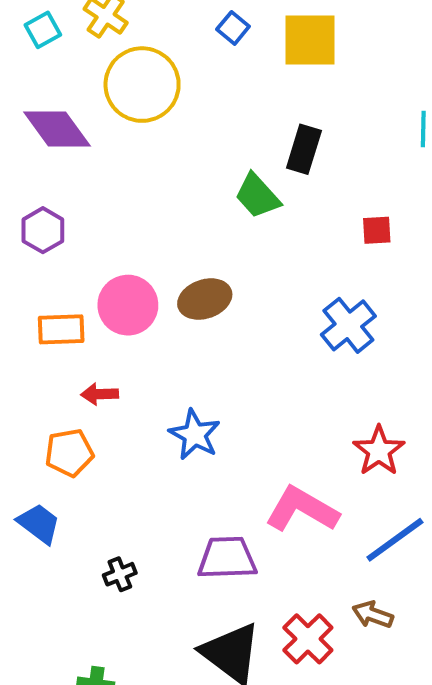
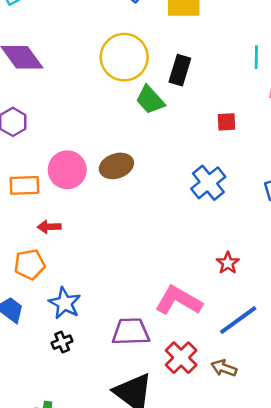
yellow circle: (142, 85) -> (124, 57), moved
blue star: (195, 435) -> (65, 303), moved
red star: (379, 451) -> (228, 263), size x0.7
red cross: (308, 639) -> (181, 358), moved

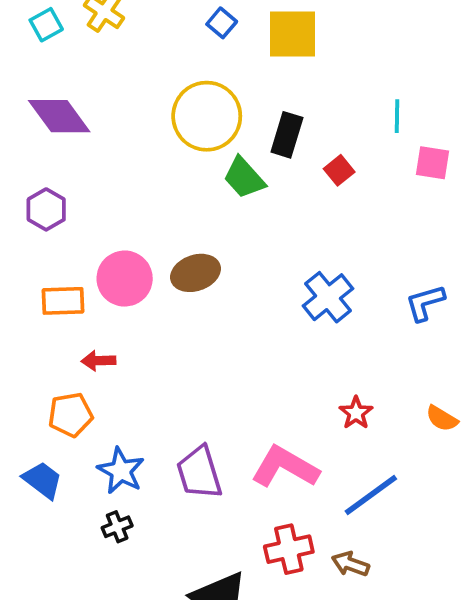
red square: (226, 122) -> (339, 170), moved, turned -36
purple trapezoid: (131, 332) -> (199, 473), moved, turned -105
red cross: (181, 358) -> (289, 549), turned 32

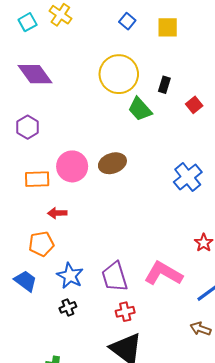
yellow square: (293, 34) -> (168, 27), size x0.7
black rectangle: (287, 135) -> (164, 85), size x0.7
red cross: (289, 549) -> (125, 312), moved, size x0.7

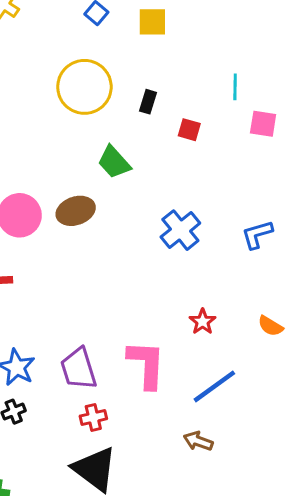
red square: (194, 105) -> (189, 130), turned -35
green trapezoid: (140, 109) -> (114, 162), moved
pink L-shape: (163, 274) -> (146, 364), turned 63

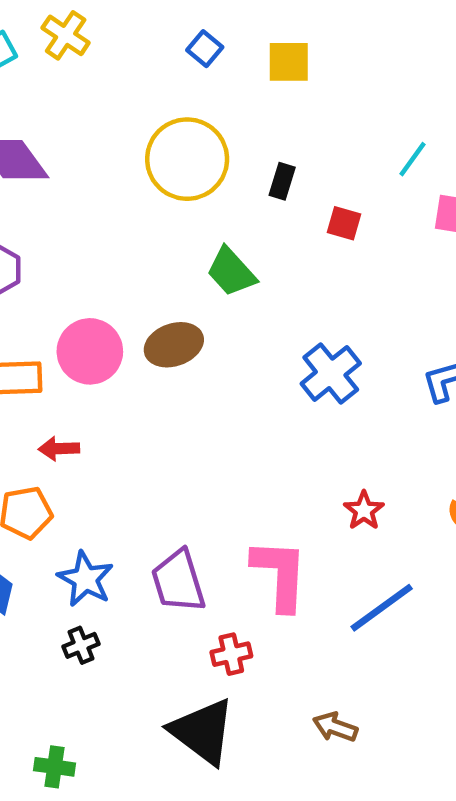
cyan line: (235, 87) -> (413, 159), turned 35
red cross: (93, 417) -> (231, 654), moved
brown arrow: (198, 441) -> (335, 727), moved

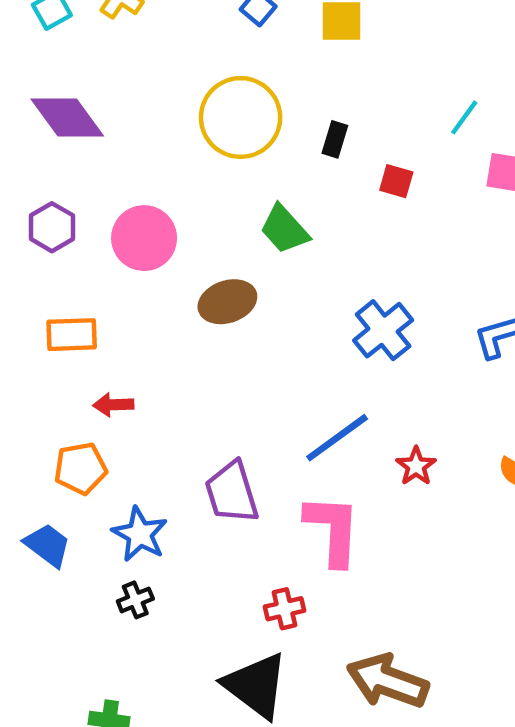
pink circle: (90, 351) -> (144, 238), moved
purple trapezoid: (178, 581) -> (232, 492), moved
blue line: (382, 608) -> (337, 438), moved
brown arrow: (335, 727) -> (388, 681), size x1.8

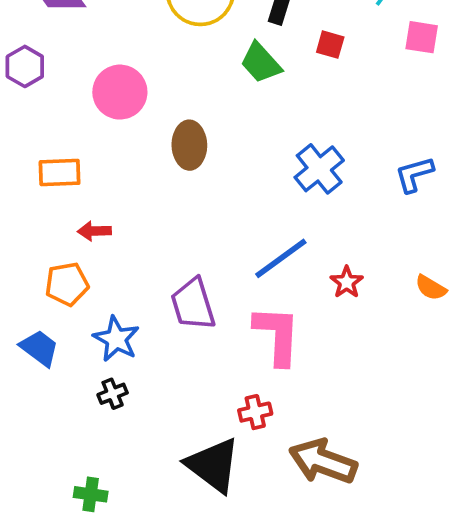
purple hexagon: (52, 227) -> (25, 66), moved
green trapezoid: (284, 229) -> (261, 63), moved
brown ellipse: (227, 302) -> (189, 145), turned -72
red cross: (284, 609) -> (255, 412), moved

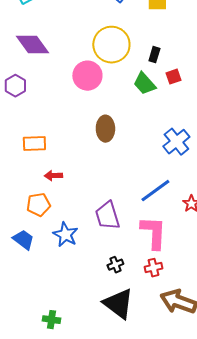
red square: (330, 45) -> (173, 77), moved, turned -35
pink circle: (120, 92) -> (87, 76), moved
black cross: (113, 394) -> (115, 265), moved
red cross: (255, 412) -> (153, 268), moved

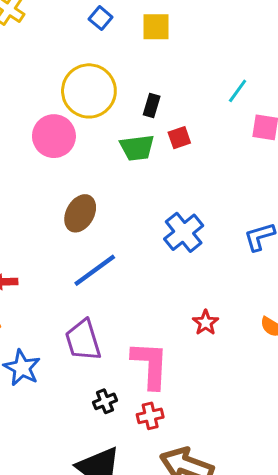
green trapezoid: (144, 84) -> (137, 148), turned -55
brown ellipse: (105, 129) -> (80, 213), turned 30
blue line: (155, 191) -> (95, 270), moved
black cross: (115, 265) -> (105, 401), moved

